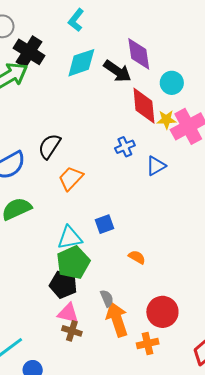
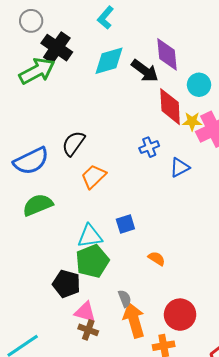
black pentagon: (63, 285) -> (66, 284), moved

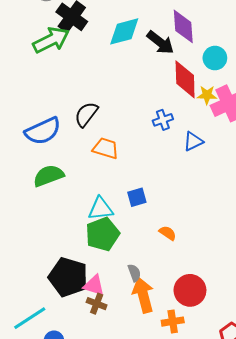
orange trapezoid: (93, 176) -> (106, 148), turned 60
black pentagon: (66, 284) -> (68, 277), moved, size x1.4

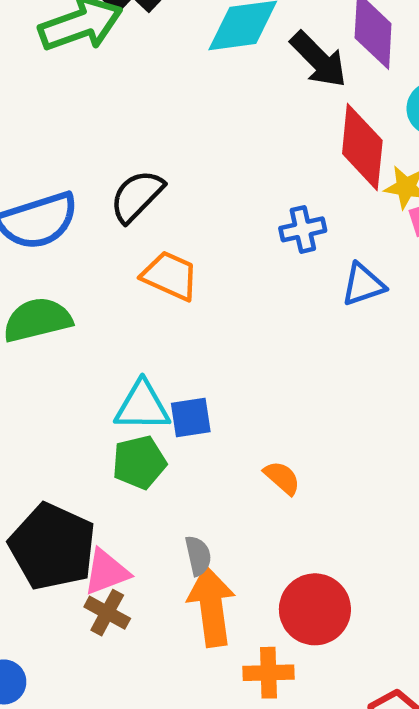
blue square: (137, 197) -> (191, 417), moved
green pentagon: (102, 234) -> (139, 462), size x0.7
pink triangle: (94, 285) -> (106, 572), turned -45

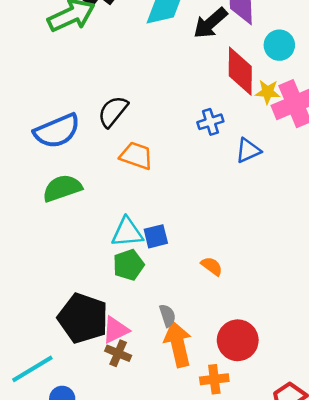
black arrow: (319, 60) -> (210, 23), turned 99

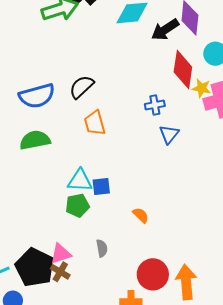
blue triangle: (248, 150) -> (169, 134), moved, turned -35
orange trapezoid: (136, 156) -> (95, 123), turned -132
black pentagon: (83, 318) -> (35, 267), moved
orange arrow: (178, 344) -> (186, 282), moved

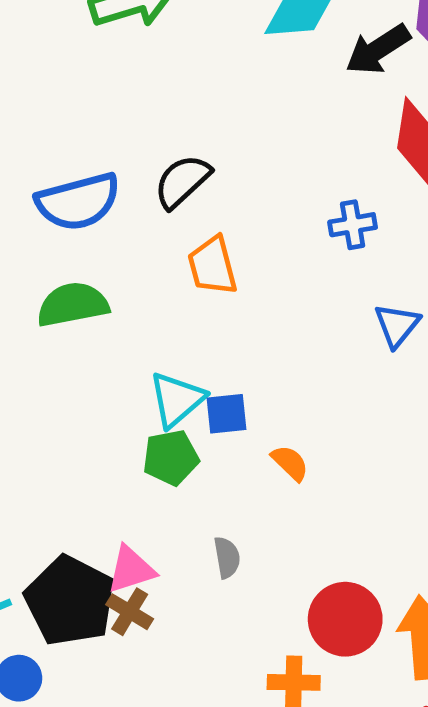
blue triangle: (169, 134) -> (397, 325), moved
cyan triangle: (80, 181) -> (177, 400), turned -44
orange semicircle: (141, 215) -> (290, 463), moved

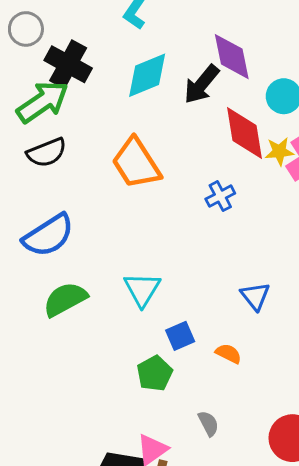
black semicircle: (182, 181) -> (47, 153), moved, turned -141
orange trapezoid: (212, 266) -> (136, 163), moved, size x1.4
blue triangle: (397, 325) -> (255, 296), moved
cyan triangle: (177, 400) -> (142, 289), moved

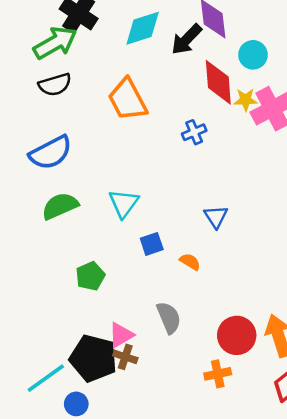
green pentagon: (155, 373) -> (90, 276), moved
gray semicircle: (208, 423) -> (169, 318), size x1.5

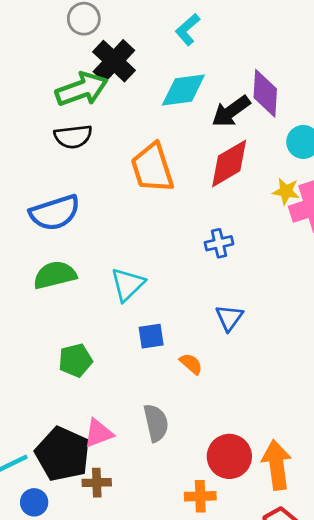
red diamond: (218, 82) -> (229, 163), moved, turned 54
blue cross: (194, 132) -> (219, 243), moved
brown cross: (125, 357) -> (97, 483), moved, turned -30

